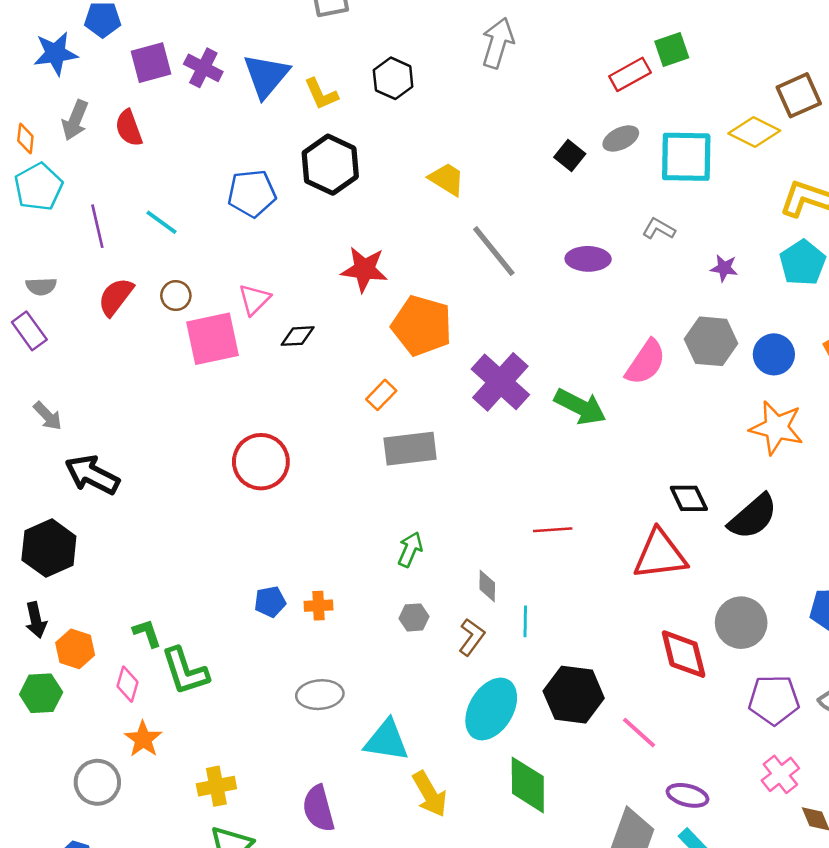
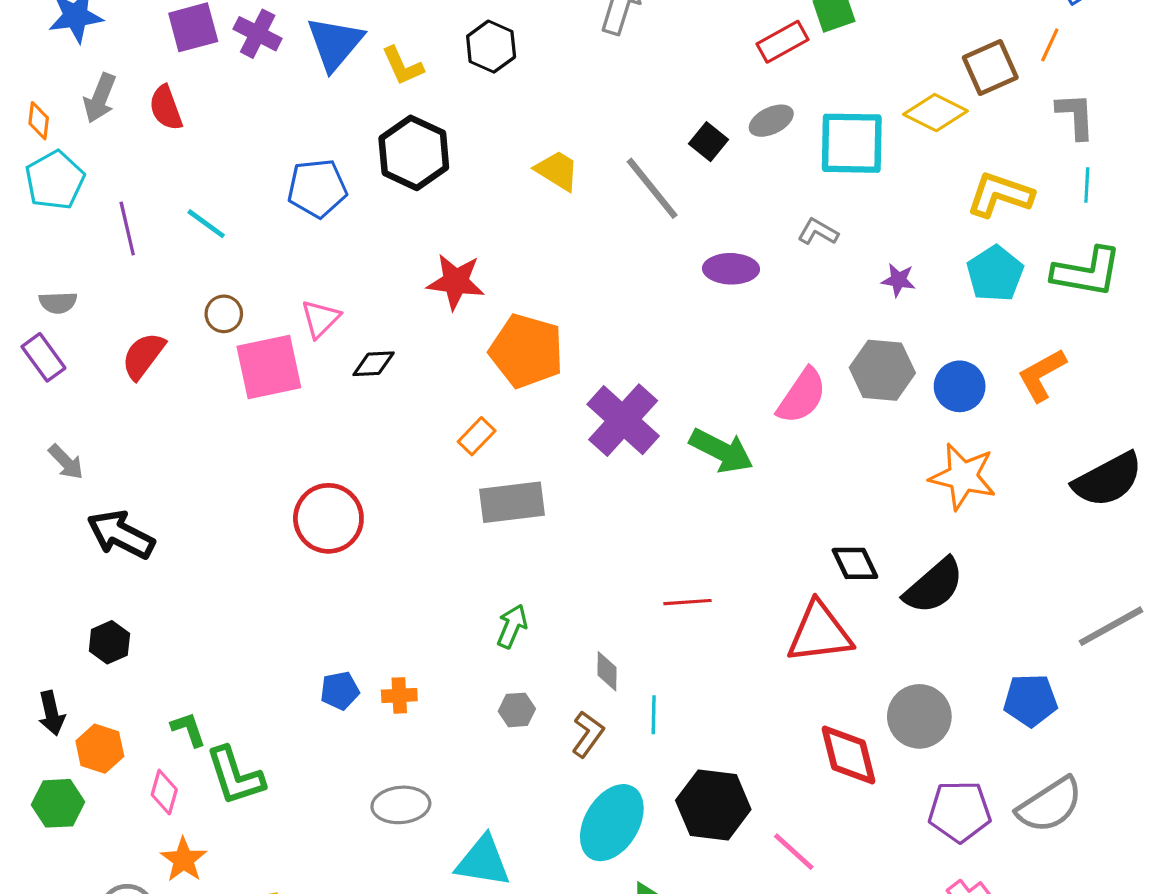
gray line: (494, 251) -> (652, 188), moved
red semicircle: (116, 297) -> (143, 356), moved
black hexagon: (49, 548) -> (109, 642), moved, size x0.6

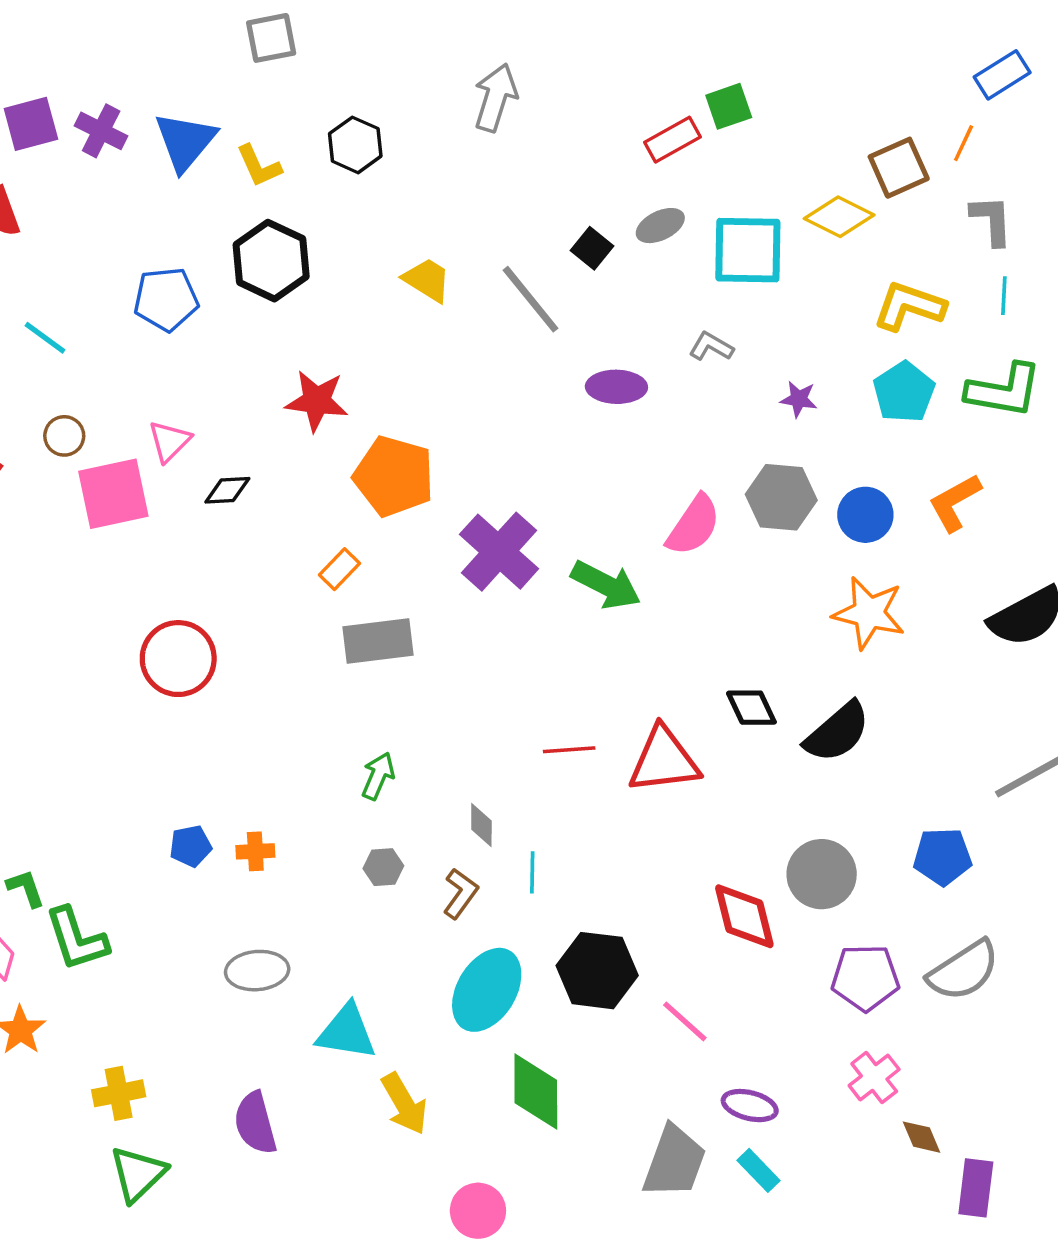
red triangle: (820, 633) -> (664, 760), moved

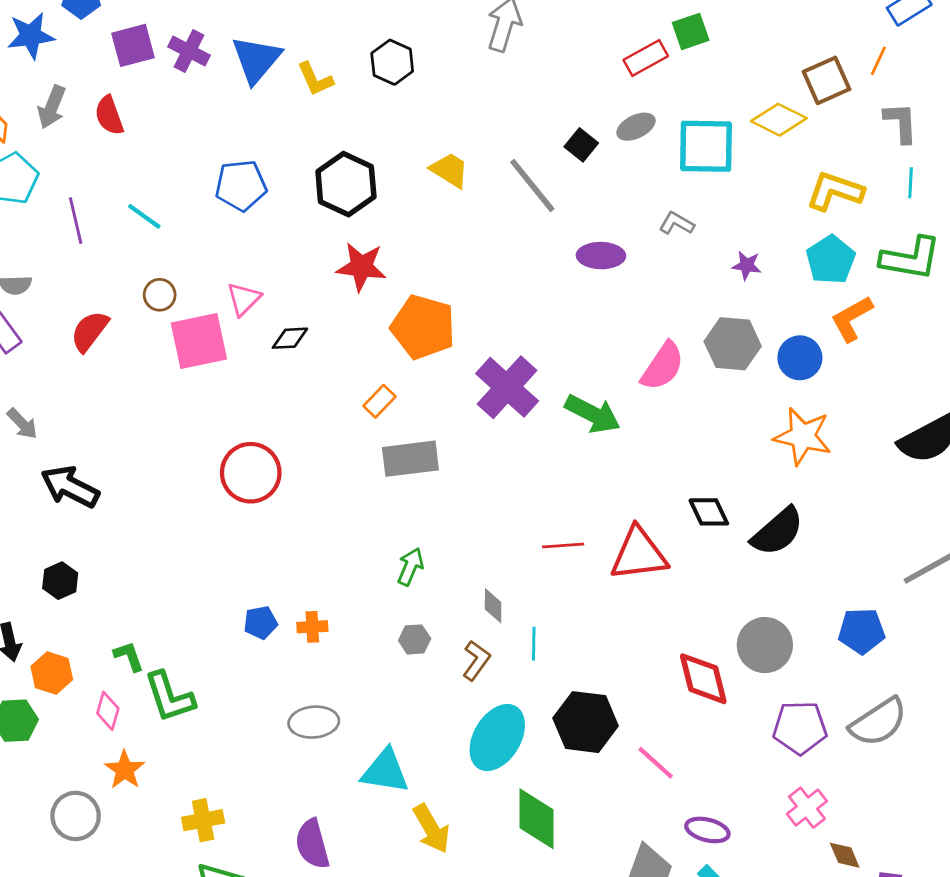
black hexagon: (271, 261) -> (346, 184), moved
orange L-shape: (955, 503) -> (852, 319), moved

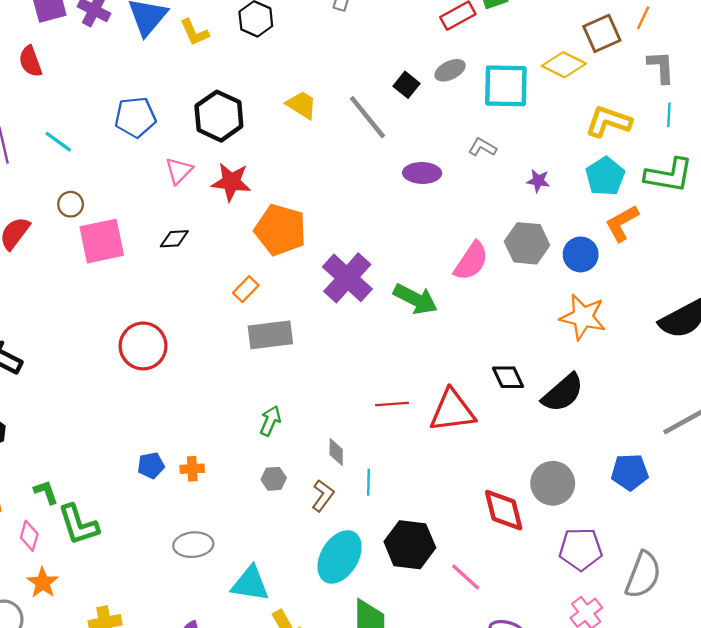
pink triangle: (244, 299) -> (179, 171), moved
gray semicircle: (878, 722) -> (643, 575), moved, turned -36

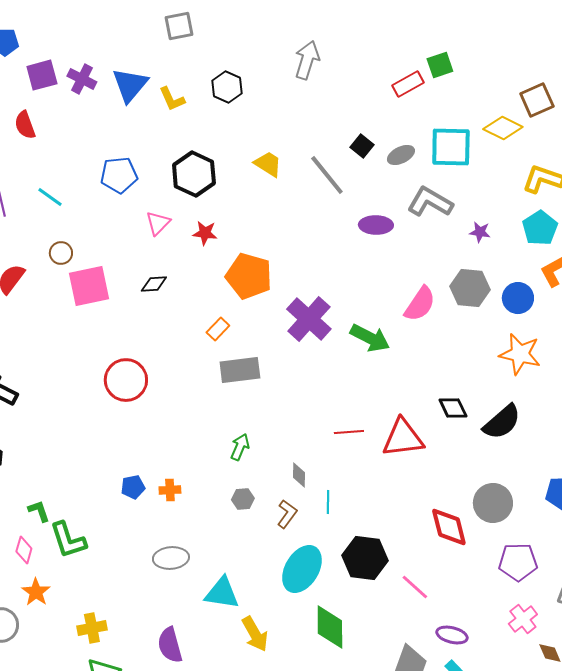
gray ellipse: (450, 70) -> (401, 155), moved
gray L-shape: (482, 147) -> (430, 202), size x1.8
red star: (231, 182) -> (205, 233), size x0.7

